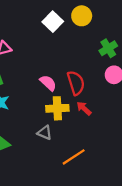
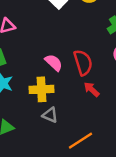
yellow cross: (57, 108) -> (41, 89), moved

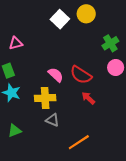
red semicircle: (83, 63) -> (81, 75), turned 140

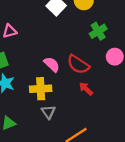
green cross: (110, 43) -> (98, 31), moved
gray triangle: (53, 120) -> (48, 112), turned 32

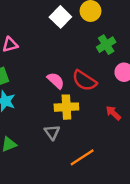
yellow cross: (41, 89) -> (66, 107), moved
red arrow: (86, 89) -> (113, 113), moved

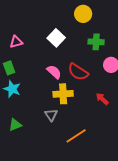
white square: (60, 17) -> (56, 38), moved
green cross: (106, 45) -> (96, 42), turned 35

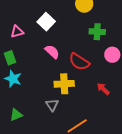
white square: (56, 38) -> (46, 22), moved
pink semicircle: (54, 72) -> (52, 52), moved

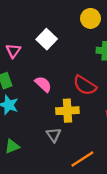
pink triangle: (17, 32) -> (13, 51), turned -40
pink semicircle: (52, 52) -> (43, 84), moved

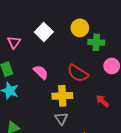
yellow circle: (90, 18) -> (80, 28), moved
gray triangle: (54, 135) -> (61, 118), moved

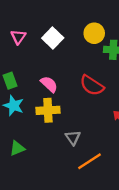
pink triangle: (14, 42) -> (18, 37), moved
yellow cross: (62, 96) -> (48, 110), moved

